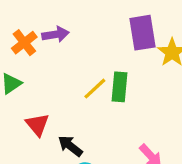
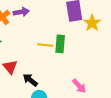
yellow line: (95, 89) -> (45, 45), turned 49

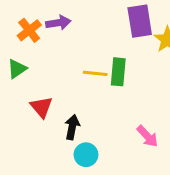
black arrow: (30, 80) -> (72, 127), turned 63

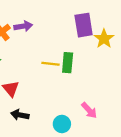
black arrow: (72, 127) -> (20, 115), moved, turned -90
cyan circle: (86, 155) -> (62, 124), moved

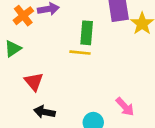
green rectangle: (68, 63) -> (87, 33), moved

